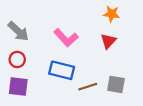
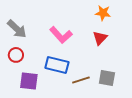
purple square: (18, 87) -> (29, 81), moved

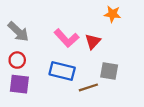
red triangle: (100, 38) -> (93, 41), moved
gray square: (107, 78) -> (109, 71), moved
purple square: (29, 81) -> (19, 84), moved

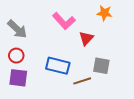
pink L-shape: (66, 38) -> (64, 21), moved

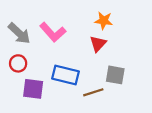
orange star: (104, 13) -> (104, 21), moved
pink L-shape: (64, 21) -> (53, 32), moved
purple square: (18, 78) -> (33, 89), moved

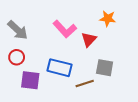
orange star: (104, 21) -> (108, 19), moved
pink L-shape: (53, 32) -> (65, 29), moved

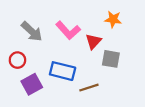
gray arrow: (18, 30) -> (32, 31), moved
gray square: (105, 68) -> (111, 59), moved
purple square: (30, 80) -> (32, 84), turned -36

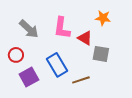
pink L-shape: (68, 30) -> (62, 28), turned 50
red triangle: (93, 41) -> (85, 38), turned -42
blue rectangle: (63, 71) -> (57, 65), turned 45

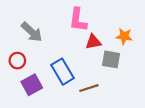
orange star: (103, 18) -> (124, 36), moved
pink L-shape: (62, 28) -> (78, 20), moved
red triangle: (85, 38) -> (93, 42), turned -42

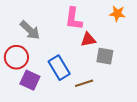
orange star: (124, 36) -> (117, 14), moved
red circle: (17, 61) -> (16, 57), size x1.5
purple square: (32, 85) -> (30, 80), turned -36

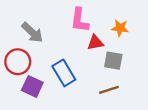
orange star: (117, 14) -> (120, 28), moved
brown line: (84, 83) -> (109, 90), moved

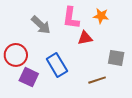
orange star: (120, 28) -> (101, 16), moved
gray arrow: (32, 32) -> (41, 25), moved
gray square: (113, 61) -> (116, 58), moved

